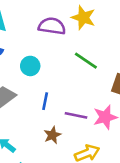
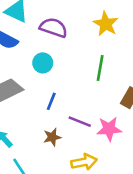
purple semicircle: (52, 26) -> (54, 28), moved
green line: (86, 61) -> (100, 68), turned 55

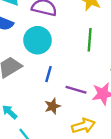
cyan circle: (43, 63) -> (37, 40), size x1.5

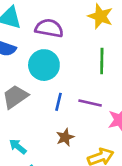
purple line: (76, 90) -> (90, 103), moved

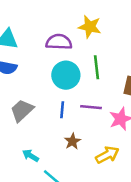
purple semicircle: (49, 28) -> (59, 42), moved
cyan circle: (44, 65) -> (66, 75), moved

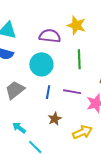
cyan circle: (66, 75) -> (41, 64), moved

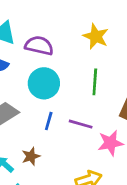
purple semicircle: (50, 36) -> (39, 46), moved
brown star: (55, 119) -> (31, 156), moved

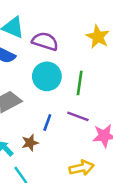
green line: (95, 82) -> (80, 83), moved
blue line: (49, 121) -> (47, 122), moved

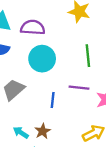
green line: (80, 83) -> (88, 56), moved
brown star: (30, 143) -> (43, 131), moved

